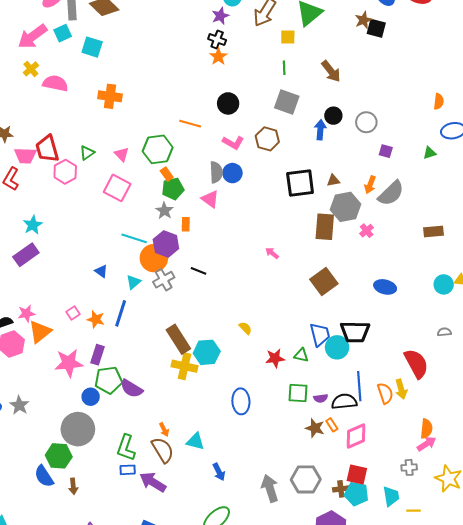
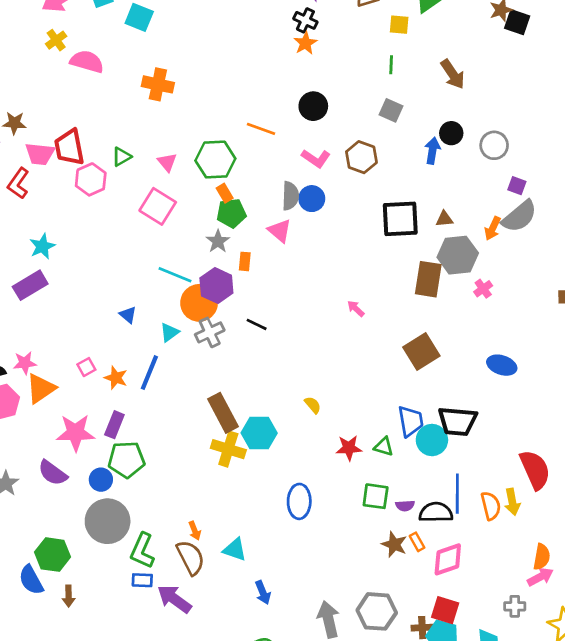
gray square: (287, 102) -> (391, 110), size x0.7
gray semicircle: (391, 193) -> (519, 216), moved
purple semicircle: (131, 389) -> (53, 473), moved
gray circle: (78, 429) -> (108, 521), moved

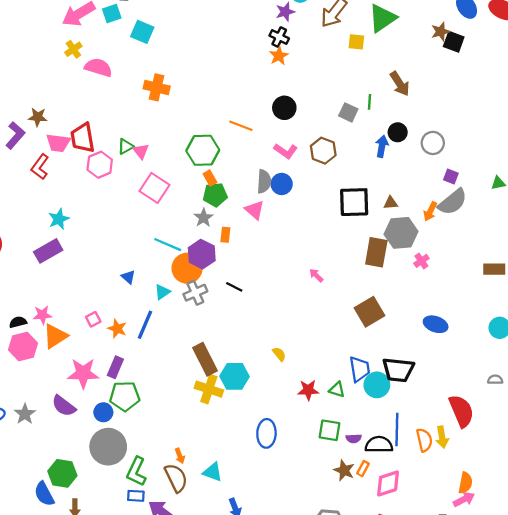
green line: (391, 65) -> (370, 102), moved
pink triangle: (167, 162) -> (141, 151), moved
orange rectangle: (417, 542) -> (363, 469), turned 56

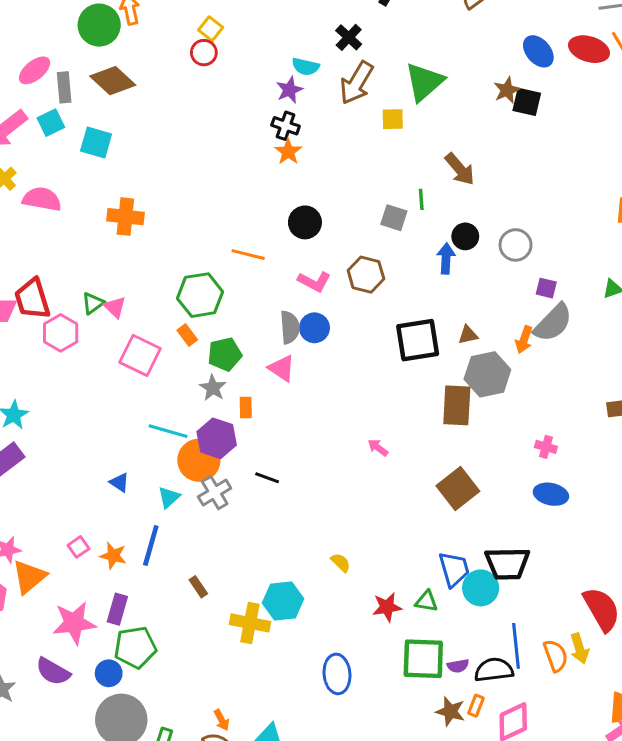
orange rectangle: (210, 178) -> (187, 335), moved
pink cross: (421, 261) -> (546, 447), moved, turned -32
brown rectangle: (205, 359) -> (198, 587), moved, size x0.5
green square: (330, 430) -> (423, 659), size x1.4

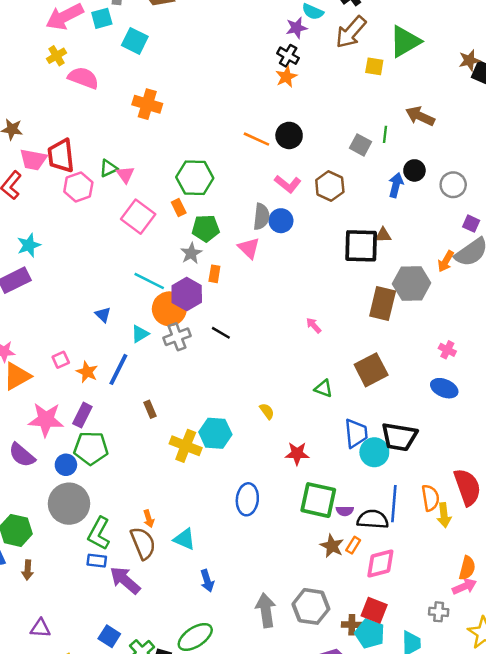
brown arrow: (460, 169) -> (420, 116), turned 144
orange line: (248, 255) -> (256, 139), moved
brown triangle: (468, 335) -> (383, 235), moved
green triangle: (427, 601) -> (323, 388), moved
orange semicircle: (556, 656) -> (430, 498), moved

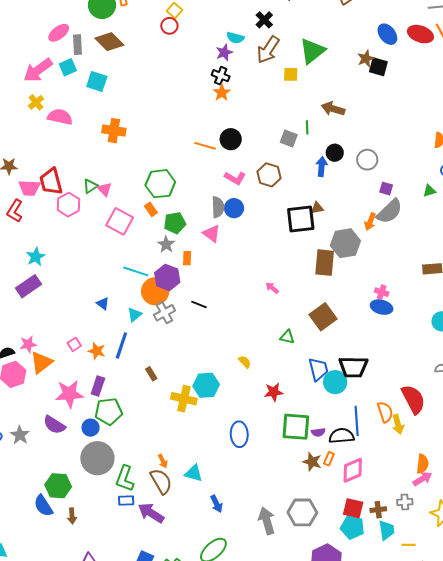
blue ellipse: (444, 388) -> (382, 307), moved
brown cross: (352, 625) -> (378, 510), moved

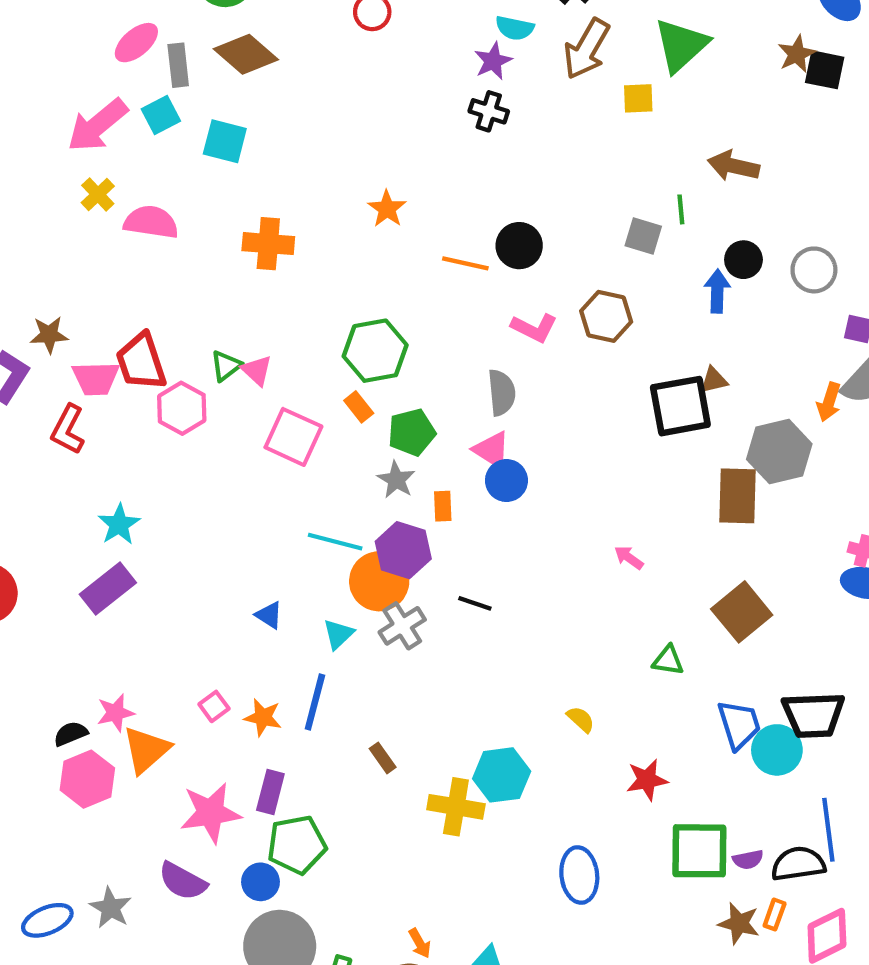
orange star: (222, 93) -> (387, 209), moved
blue circle: (234, 208) -> (506, 481), moved

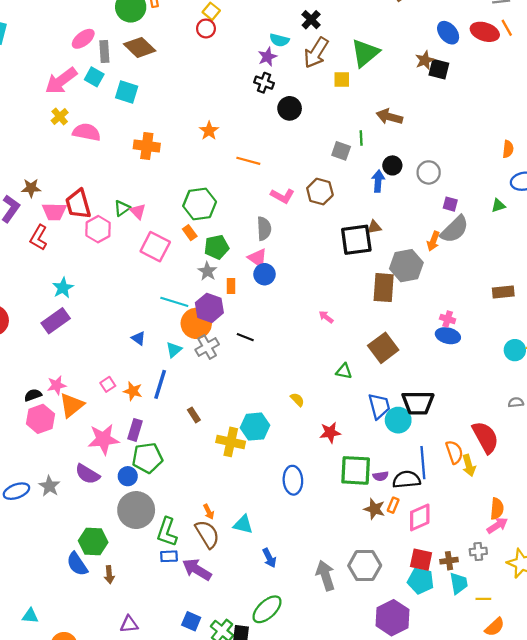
cyan square: (161, 115) -> (94, 77), turned -36
black circle: (519, 246) -> (290, 108), moved

